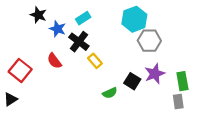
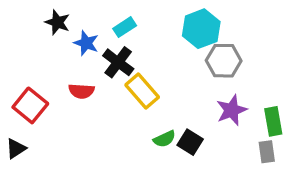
red semicircle: (54, 61) -> (81, 91), turned -49
yellow rectangle: (95, 61) -> (142, 91), size x1.5
black square: (132, 81) -> (190, 142), moved

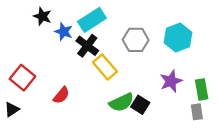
cyan rectangle: (125, 27) -> (92, 20), size x1.6
cyan hexagon: (201, 29) -> (178, 38), moved
gray hexagon: (224, 61) -> (136, 40), moved
red semicircle: (81, 91) -> (61, 95), moved, turned -54
green semicircle: (164, 139) -> (121, 102), size x1.5

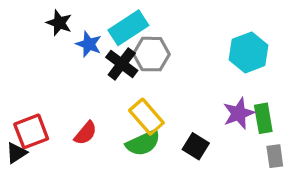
gray hexagon: (136, 40) -> (151, 54), moved
yellow rectangle: (105, 67) -> (146, 117), moved
red square: (22, 78) -> (31, 131), moved, turned 30
green rectangle: (202, 89) -> (263, 118), moved
green semicircle: (121, 102) -> (143, 143), moved

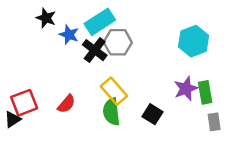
green semicircle: (143, 143) -> (111, 112), turned 108

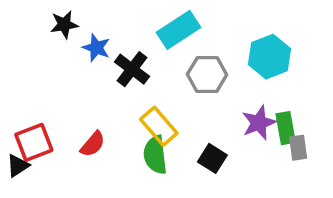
black star: (46, 18) -> (64, 24), turned -30
cyan rectangle: (100, 22) -> (178, 30), moved
gray hexagon: (118, 42) -> (207, 74), moved
gray rectangle: (214, 122) -> (298, 148), moved

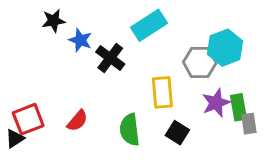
gray hexagon: (207, 74) -> (200, 63), moved
yellow rectangle: (159, 126) -> (162, 92), moved, turned 36

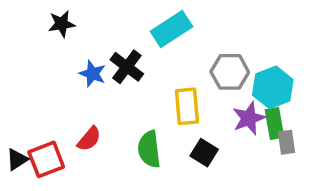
blue star: (80, 40) -> (93, 74), moved
cyan hexagon: (225, 48) -> (273, 87), moved
red square: (28, 119) -> (46, 159), moved

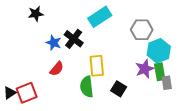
gray hexagon: (230, 72) -> (142, 30), moved
yellow rectangle: (187, 106) -> (97, 66), moved
red semicircle: (89, 139) -> (57, 69), moved

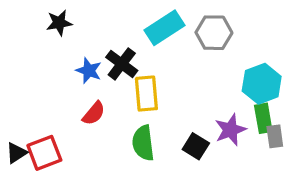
gray hexagon: (142, 30) -> (214, 33), moved
yellow rectangle: (97, 66) -> (146, 94), moved
purple star: (145, 69) -> (230, 130), moved

